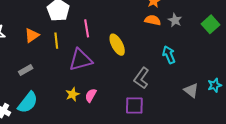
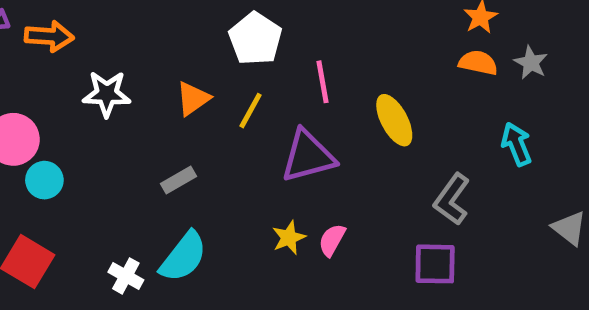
yellow line: (56, 41) -> (251, 111), turned 35

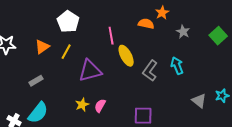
orange semicircle: (478, 63) -> (146, 24), moved
pink line: (322, 82) -> (111, 36), moved
gray L-shape: (452, 199) -> (150, 71), moved

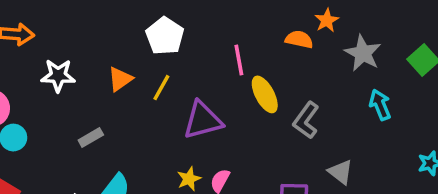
gray star: (183, 32) -> (363, 53), size x1.5
cyan arrow: (177, 66) -> (380, 105), moved
gray rectangle: (36, 81) -> (91, 138), moved
gray triangle: (199, 101) -> (340, 172), moved

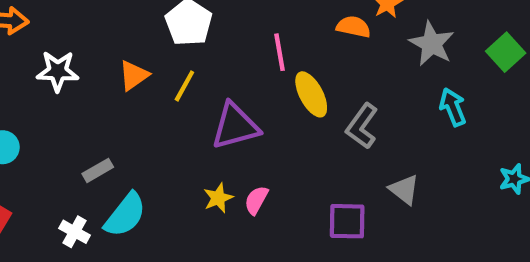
gray rectangle: (91, 138) -> (98, 170), moved

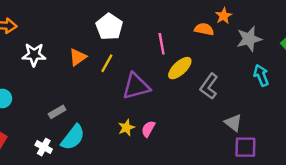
gray star: (432, 44) -> (249, 39), turned 30
yellow ellipse: (311, 94) -> (180, 68), turned 75
purple square: (347, 221) -> (245, 147), moved

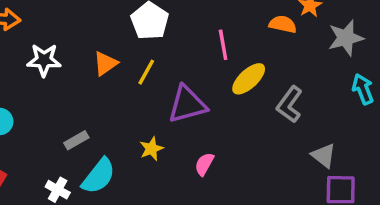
yellow star: (126, 128) -> (151, 149), moved

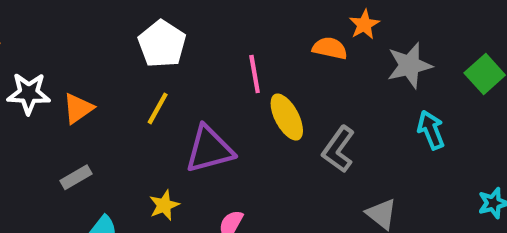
orange triangle: (105, 63) -> (78, 108), moved
yellow ellipse: (249, 79) -> (287, 117), turned -75
gray rectangle: (76, 140) -> (76, 177), moved

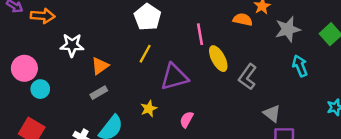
orange triangle: (78, 108) -> (100, 66), moved

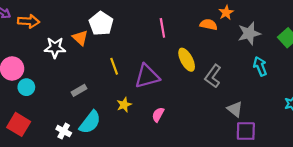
white pentagon: (148, 17) -> (101, 23), moved
pink line: (200, 34) -> (162, 28), moved
yellow line: (145, 54) -> (114, 66), moved, turned -49
orange triangle: (100, 66) -> (80, 38), moved, turned -42

